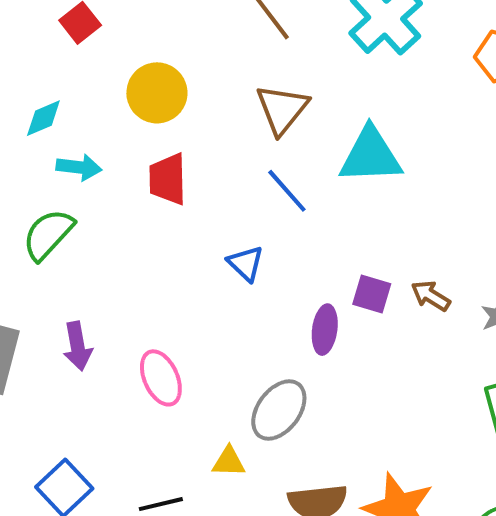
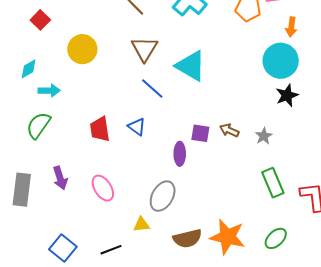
cyan triangle: (371, 156) -> (191, 66), turned 40
red trapezoid: (168, 179) -> (100, 129), moved

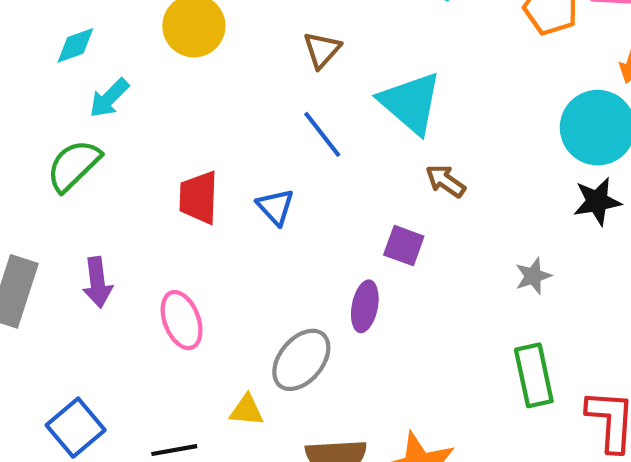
brown triangle: (145, 49) -> (322, 50), size x0.7
cyan arrow: (49, 91) -> (109, 98), turned 125
brown arrow: (229, 130) -> (445, 181), moved
purple ellipse: (180, 154) -> (365, 306), moved

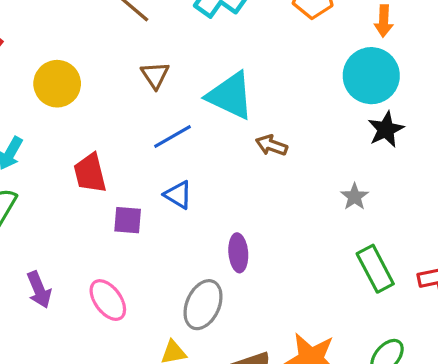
blue line: (322, 134) -> (172, 136), turned -66
red trapezoid: (198, 198) -> (90, 173), moved
blue triangle: (275, 207) -> (178, 195), moved
purple square: (404, 246) -> (128, 220), moved

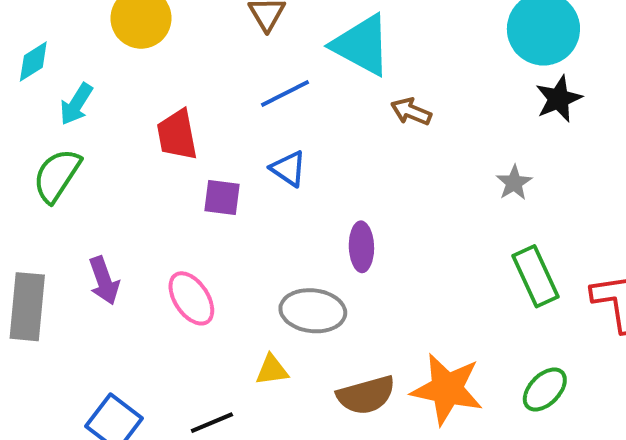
gray ellipse: (203, 305) -> (313, 311), turned 69

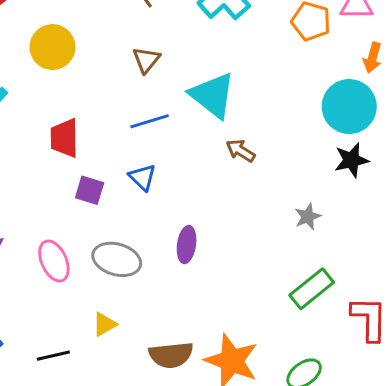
green rectangle: (536, 276) -> (312, 289), turned 66
gray ellipse: (313, 311) -> (117, 259), moved
yellow triangle: (272, 370) -> (104, 324), turned -32

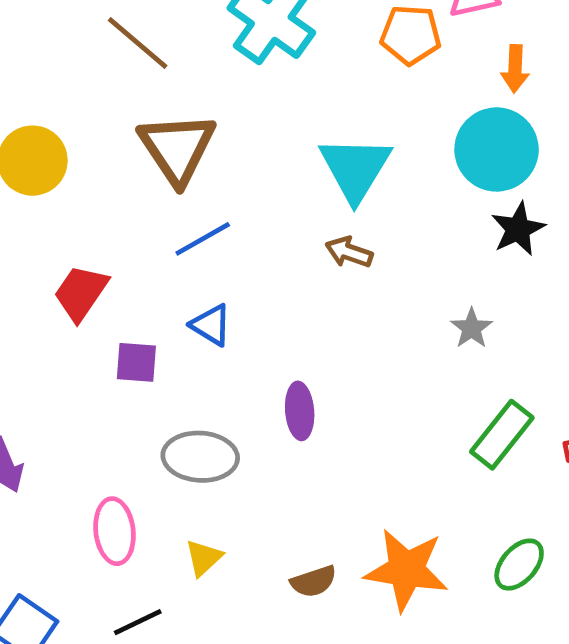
brown triangle: (146, 60) -> (177, 148), size x1.8
cyan triangle: (213, 95) -> (355, 168), moved, turned 36
red trapezoid: (64, 138) -> (81, 293), turned 48
pink ellipse: (54, 261) -> (115, 531), moved, turned 30
brown semicircle: (171, 355) -> (314, 581), size x0.7

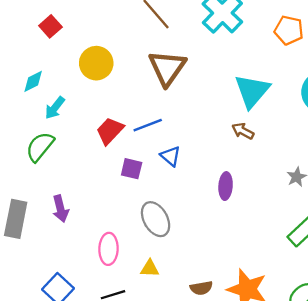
blue line: (203, 239) -> (148, 125), moved
purple ellipse: (300, 411) -> (226, 186), moved
gray ellipse: (200, 457) -> (156, 219), turned 48
yellow triangle: (204, 558) -> (150, 268), turned 36

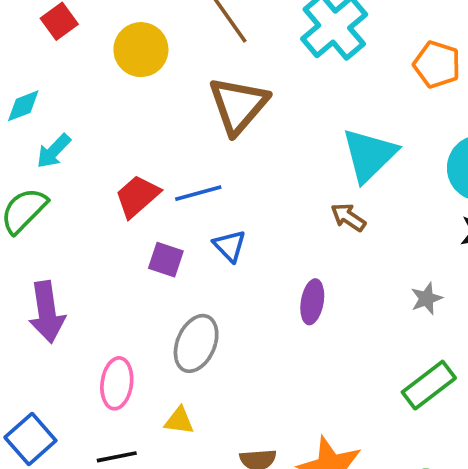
yellow circle: (96, 63) -> (141, 50), moved
purple arrow: (60, 209) -> (47, 312), size x1.4
gray ellipse: (156, 219) -> (196, 343), turned 48

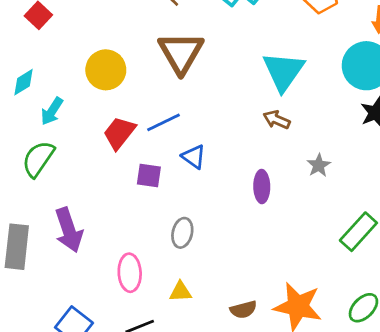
yellow circle: (141, 50) -> (106, 70), moved
gray star: (426, 299) -> (319, 165), moved
gray ellipse: (196, 343) -> (182, 233), size x0.7

